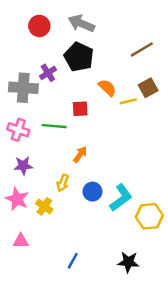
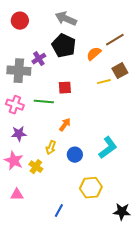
red circle: (39, 26) -> (20, 21), moved
orange semicircle: (107, 88) -> (94, 54), moved, turned -84
cyan L-shape: (121, 198) -> (108, 148), moved
yellow hexagon: (149, 216) -> (91, 188), moved
black star: (128, 262) -> (122, 212), moved

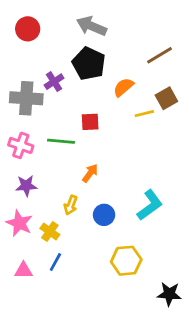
orange semicircle: (94, 54) -> (123, 87), moved
blue line: (59, 211) -> (55, 262), moved

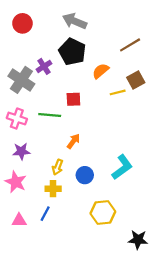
gray cross: (26, 98) -> (21, 80), turned 30
yellow cross: (50, 232) -> (53, 189), moved, turned -35

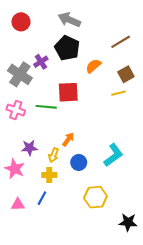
yellow line: (118, 92) -> (119, 93), moved
red square: (73, 99) -> (68, 92), size x1.5
orange arrow: (73, 141) -> (68, 139), moved
purple star: (21, 151) -> (29, 148), moved

